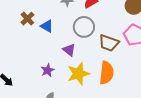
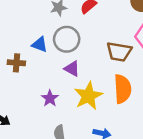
brown cross: (27, 19) -> (16, 63), moved, turned -32
gray circle: (84, 27) -> (67, 39), moved

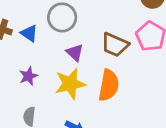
blue triangle: (40, 44) -> (29, 33), moved
purple triangle: (72, 69) -> (75, 53), moved

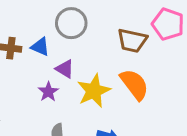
purple triangle: (75, 53) -> (65, 69), moved
orange semicircle: (109, 85) -> (134, 84), turned -36

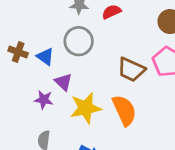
purple star: (48, 92) -> (44, 100), turned 30

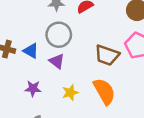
purple triangle: (63, 82) -> (57, 61), moved
yellow star: (86, 108) -> (70, 93), size x0.6

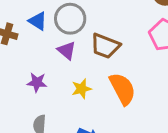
blue triangle: (31, 51) -> (38, 21), moved
brown trapezoid: (107, 55) -> (105, 46), moved

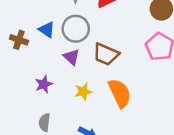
purple star: (37, 82) -> (44, 84), turned -30

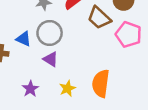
brown trapezoid: (106, 54) -> (99, 18), moved, turned 30
orange semicircle: (120, 93) -> (101, 83), turned -136

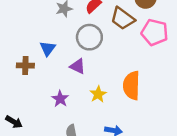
gray circle: (50, 33) -> (89, 37), moved
blue triangle: (24, 39) -> (48, 48), turned 49

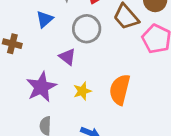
blue triangle: (48, 48) -> (45, 19), moved
purple star: (60, 99) -> (41, 87), size x1.6

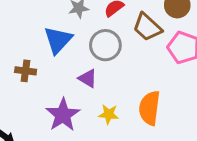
blue triangle: (45, 19) -> (58, 40), size x1.5
yellow star: (82, 91) -> (109, 114), turned 30

